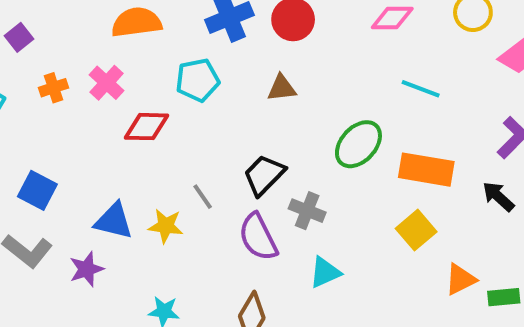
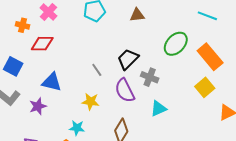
orange cross: (53, 88) -> (23, 25), moved, turned 32
red diamond: (146, 127) -> (42, 44), moved
orange rectangle: (426, 170) -> (210, 57), turned 40
yellow star: (166, 226) -> (91, 102), moved

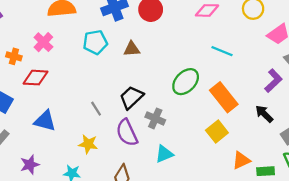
brown triangle: (137, 15) -> (132, 49), moved
purple star: (38, 106) -> (30, 165), moved

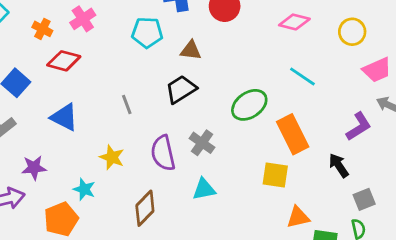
black trapezoid: (131, 97) -> (181, 89), moved
gray line: (96, 109) -> (127, 105), moved
yellow square: (217, 131) -> (275, 175), turned 35

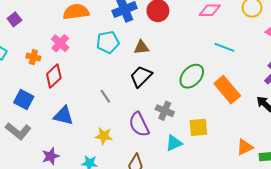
red diamond: (64, 61) -> (54, 76), turned -45
yellow square: (275, 175) -> (198, 127), moved

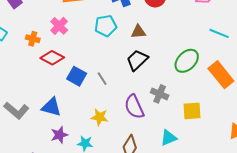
red diamond: (54, 76) -> (52, 58), turned 70
blue square: (24, 99) -> (77, 76), moved
blue triangle: (64, 116) -> (51, 107), moved
cyan triangle: (174, 143) -> (169, 138), moved
purple star: (51, 156) -> (59, 135), moved

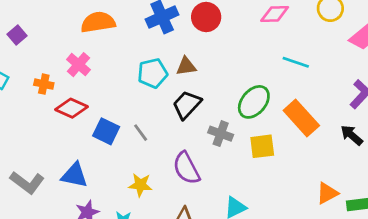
cyan pentagon: (106, 26) -> (153, 73), moved
gray cross: (160, 94) -> (221, 134), moved
yellow square: (192, 111) -> (262, 146), moved

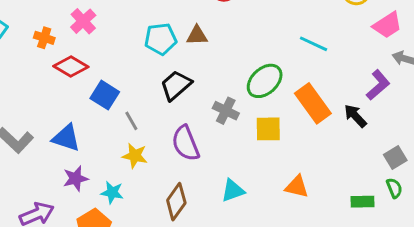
black trapezoid: (187, 105) -> (176, 85), moved
gray line: (141, 133) -> (131, 121), moved
black arrow: (352, 135) -> (355, 116), moved
orange triangle: (327, 193) -> (297, 187), moved, turned 35

